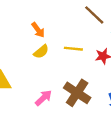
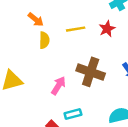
yellow semicircle: (41, 52) -> (44, 40), turned -35

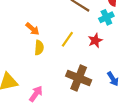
yellow line: (76, 29) -> (67, 39), turned -49
pink arrow: (58, 86) -> (36, 94), moved

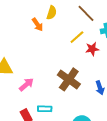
yellow line: (67, 39) -> (77, 37), moved
yellow semicircle: (39, 48) -> (52, 13), moved

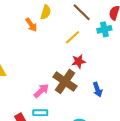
red star: (92, 49) -> (79, 61), moved
pink arrow: (26, 84) -> (41, 91), moved

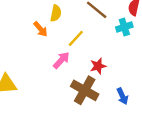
yellow line: (73, 37) -> (76, 38), moved
pink arrow: (41, 91) -> (61, 60), moved

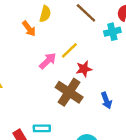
yellow line: (76, 38) -> (69, 50), moved

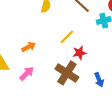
orange arrow: (29, 29) -> (29, 47), moved, turned -80
pink arrow: (48, 61) -> (27, 74), moved

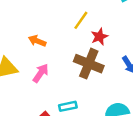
orange arrow: (29, 47) -> (37, 41), turned -120

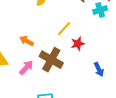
brown cross: (89, 64) -> (51, 60), moved

